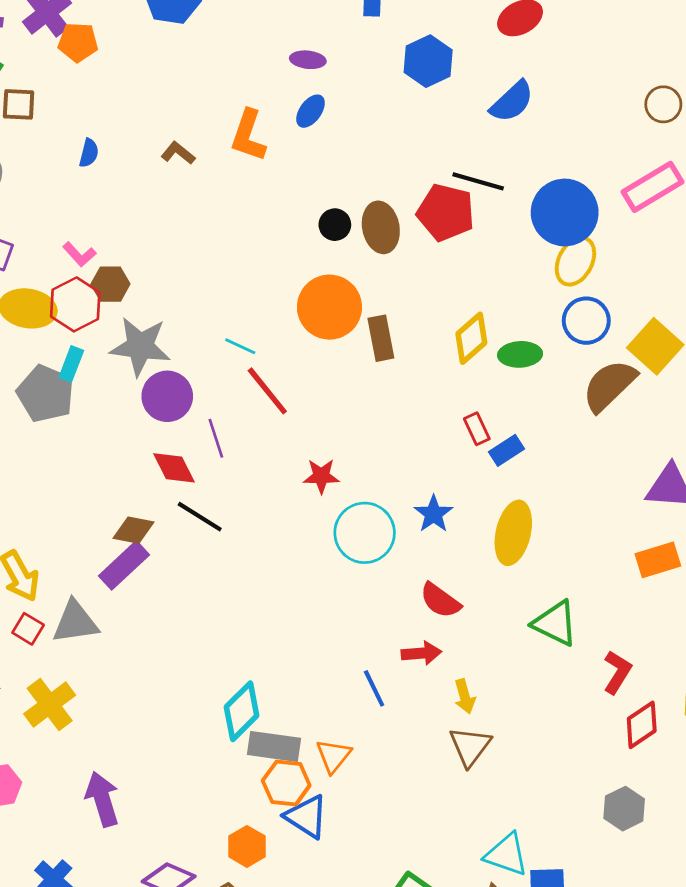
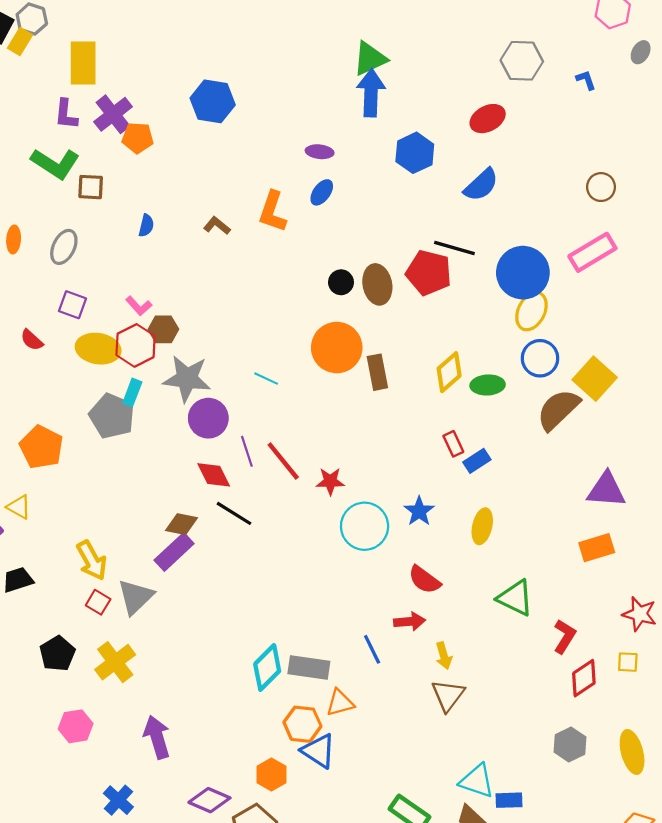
red line: (267, 391) -> (283, 461), moved
yellow ellipse: (513, 533) -> (482, 526), size x0.7
gray triangle: (75, 622) -> (136, 597), turned -36
gray rectangle: (274, 746) -> (309, 667), moved
orange triangle: (333, 756) -> (340, 703), turned 36

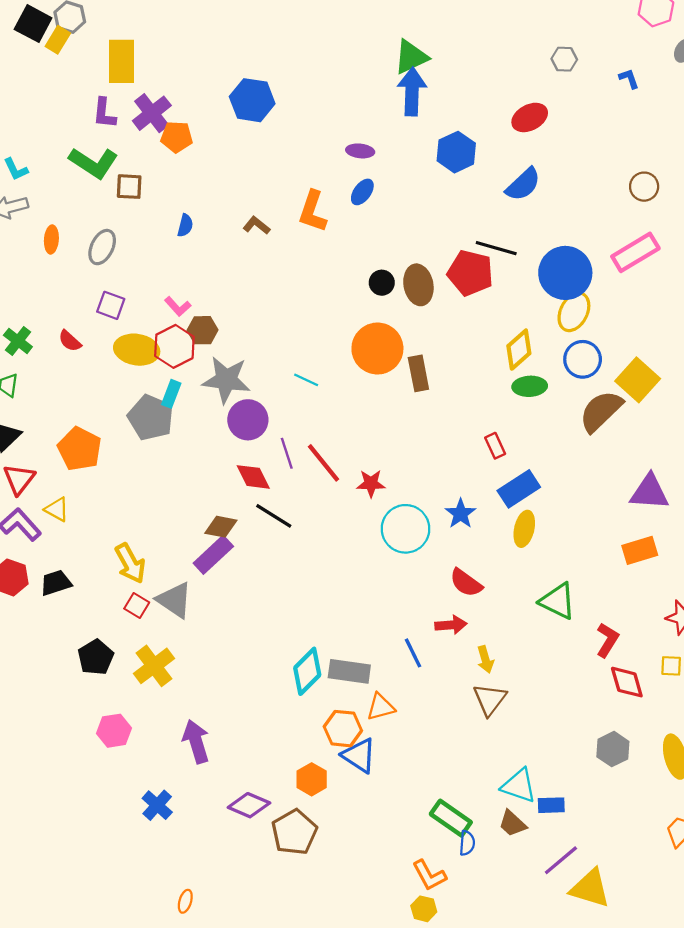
gray hexagon: (522, 61) -> (564, 59), size x0.6
yellow diamond: (449, 372) -> (519, 350), moved
blue rectangle: (477, 461) -> (519, 489), moved, size x1.5
gray triangle: (136, 597) -> (174, 600), turned -42
red diamond: (584, 678) -> (627, 682), turned -72

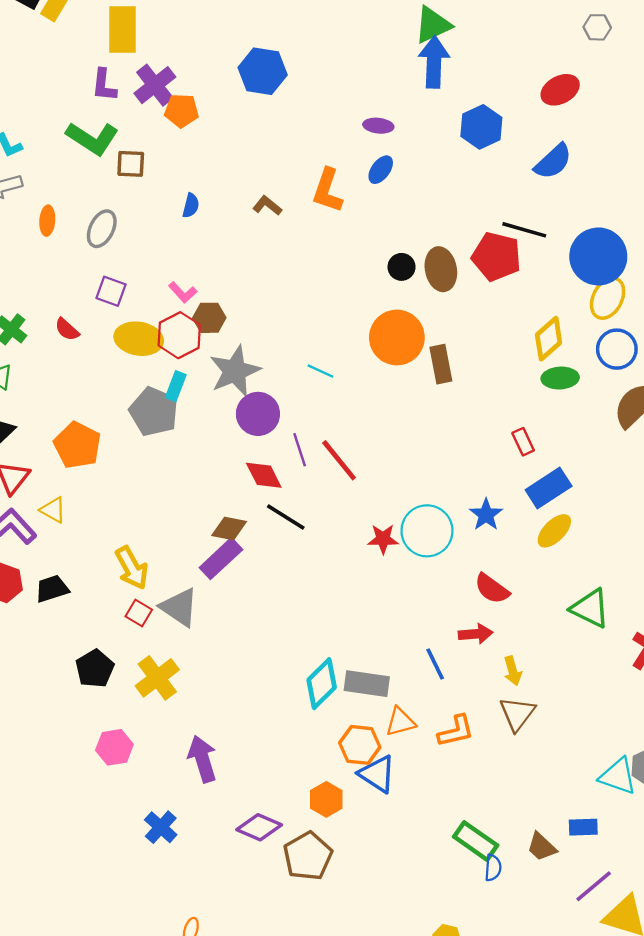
gray star: (226, 380) -> (235, 371), turned -30
red star: (371, 483) -> (383, 539), moved
yellow ellipse: (524, 529) -> (554, 531), turned 32
cyan triangle: (519, 786) -> (618, 776), moved
orange L-shape: (429, 875) -> (456, 731), moved, turned -75

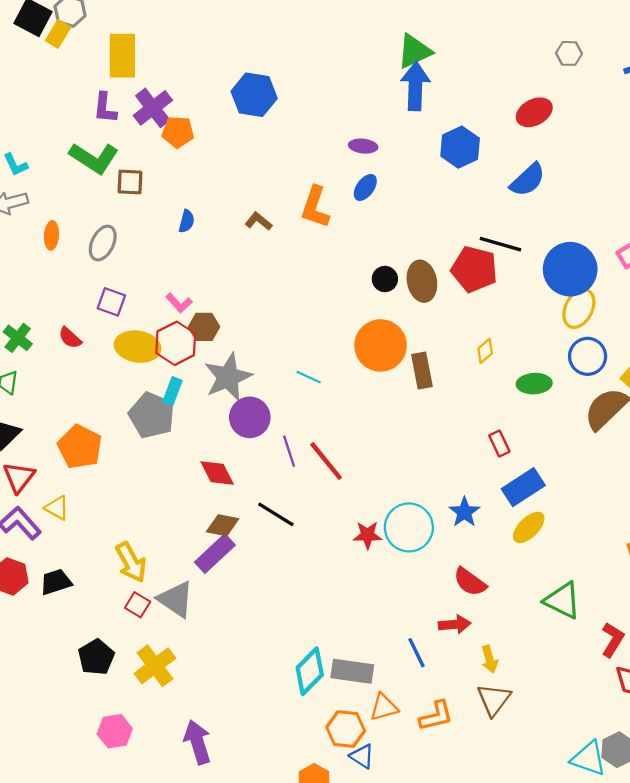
yellow diamond: (549, 339) -> (485, 351), moved, size x0.6
red diamond: (264, 475) -> (217, 473), moved
blue triangle: (377, 774) -> (362, 756), size x0.7

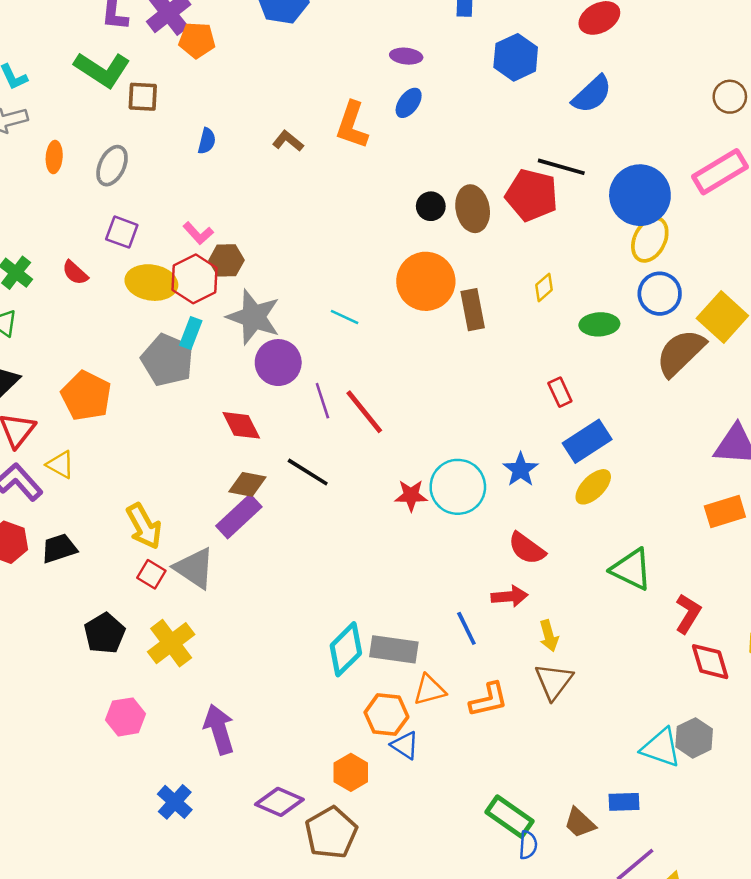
gray star: (228, 377) -> (254, 317), turned -30

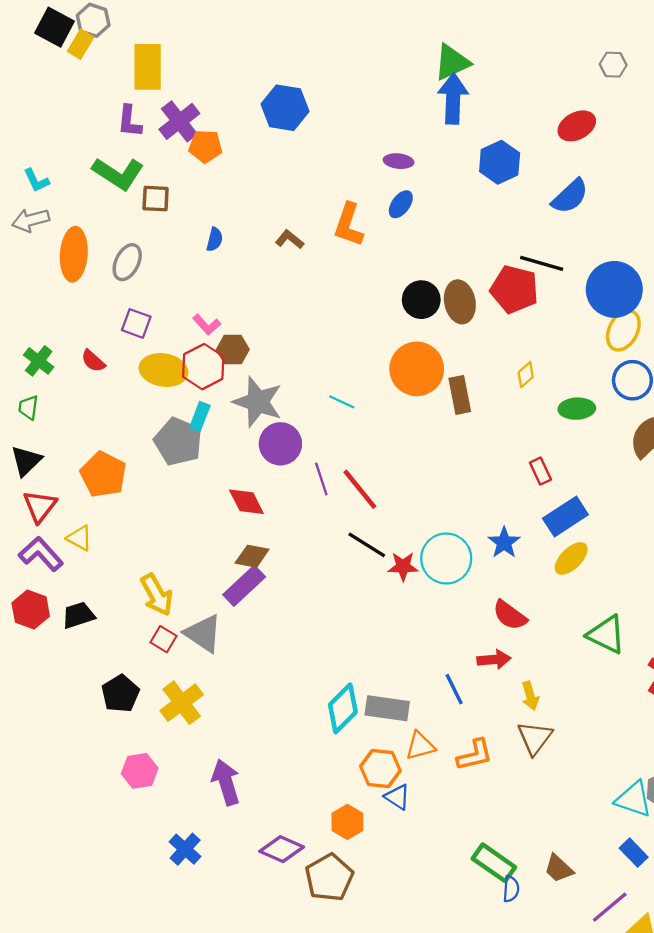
orange ellipse: (54, 157) -> (74, 254), size x1.8
black circle: (431, 206) -> (421, 300), size x1.4
black line: (308, 472) -> (367, 545), moved
blue rectangle: (624, 802) -> (634, 853), moved, turned 48

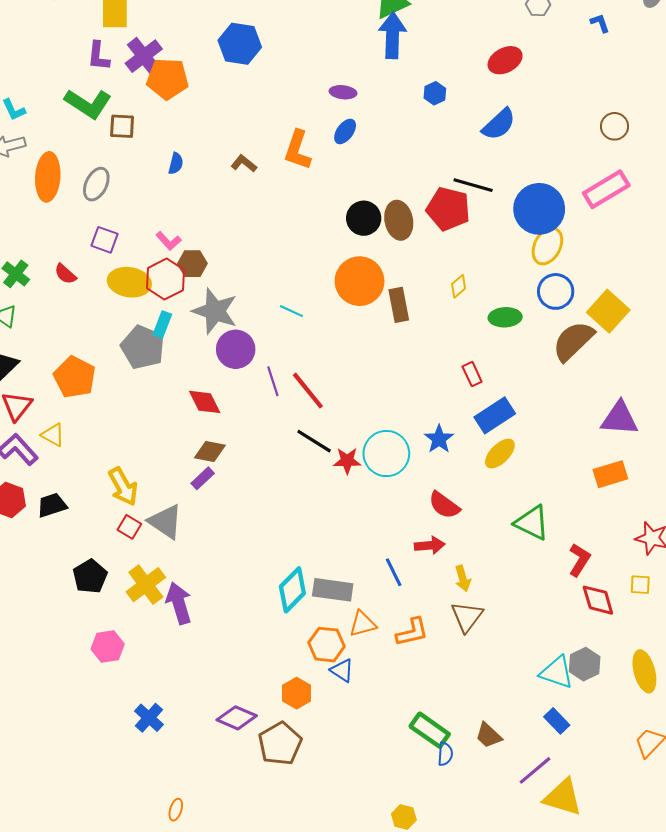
orange pentagon: (206, 146) -> (168, 79), size x1.4
blue hexagon: (500, 162) -> (435, 93), size x0.6
purple rectangle: (244, 586) -> (203, 478), size x0.6
purple arrow: (226, 782) -> (179, 603), moved

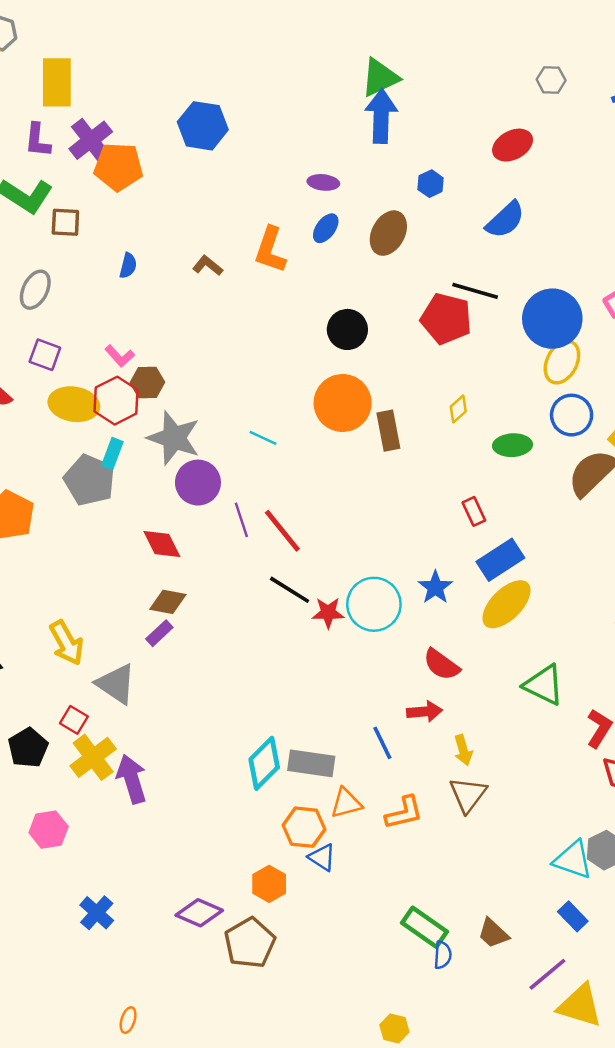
brown ellipse: (399, 220) -> (388, 233), moved, turned 39
yellow ellipse: (500, 454) -> (506, 604), size x1.4
red square: (129, 527) -> (74, 720), moved

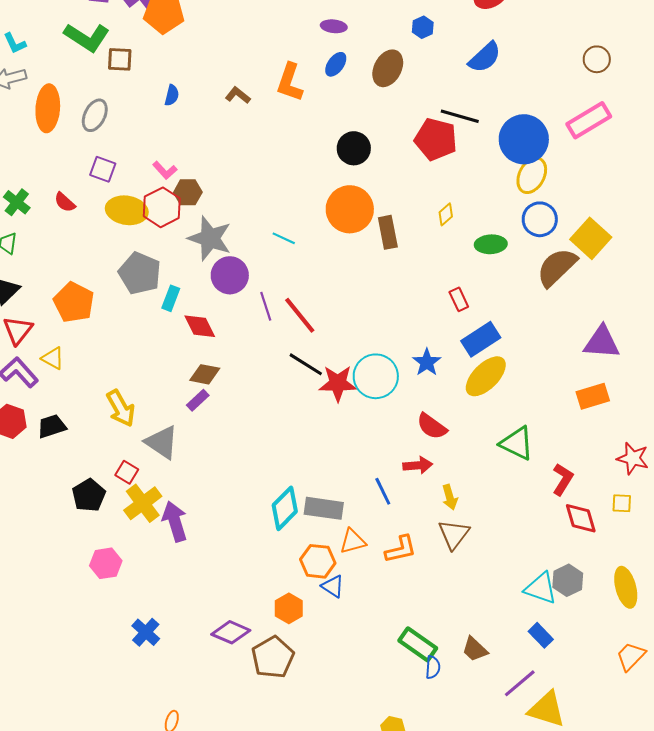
cyan rectangle: (112, 454) -> (171, 298), moved
red star: (328, 613) -> (338, 383), size x1.4

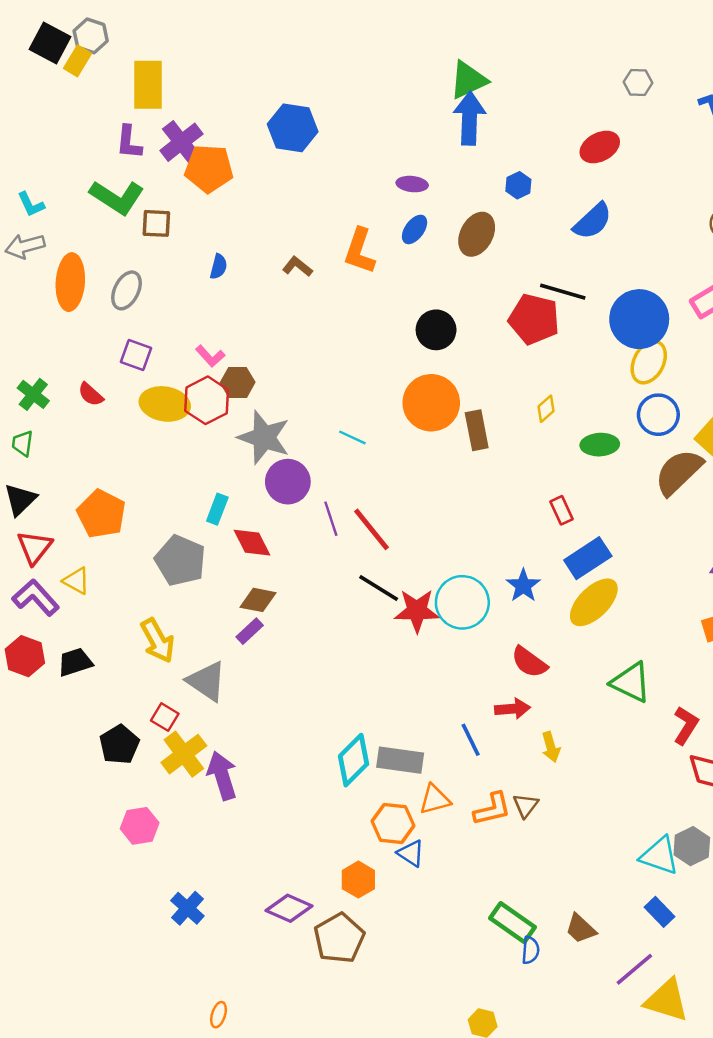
gray pentagon: (140, 273) -> (180, 561), moved
brown triangle: (454, 534) -> (526, 806), moved, size x0.7

